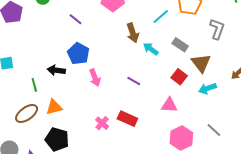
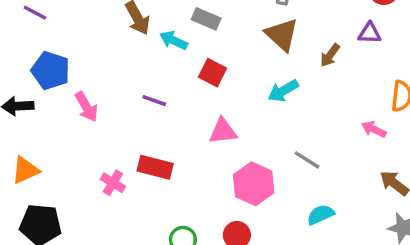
gray rectangle: (180, 45) -> (206, 19), moved
brown triangle: (201, 63) -> (282, 35), moved
red square: (179, 77) -> (212, 73), moved

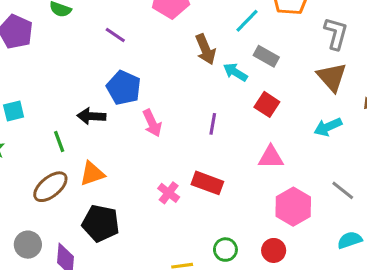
purple line: (154, 101) -> (213, 124), turned 75

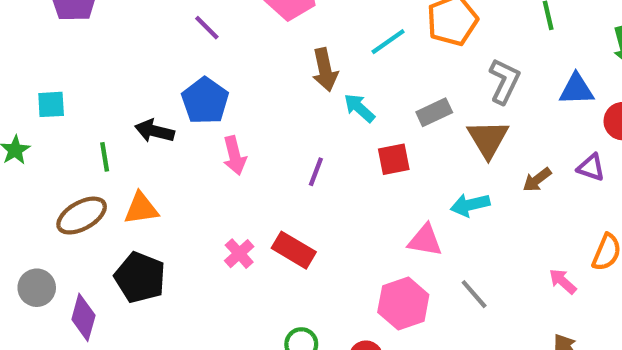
gray rectangle: (266, 56) -> (434, 112), moved, turned -65
red square: (267, 104) -> (394, 159), turned 35
pink triangle: (271, 157) -> (425, 240), moved

